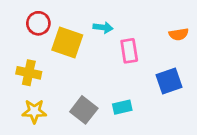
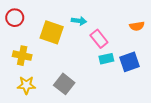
red circle: (38, 23) -> (15, 18), moved
pink rectangle: (129, 51) -> (99, 39), turned -30
cyan rectangle: (122, 107) -> (106, 59), moved

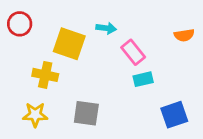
yellow cross: (22, 56) -> (45, 75), moved
blue square: (129, 62) -> (174, 115), moved
gray square: (64, 84) -> (86, 113), turned -30

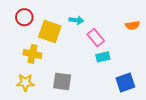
red circle: (20, 24) -> (24, 17), moved

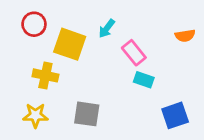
cyan arrow: (76, 20) -> (107, 28), turned 120
cyan rectangle: (103, 57) -> (144, 80), turned 32

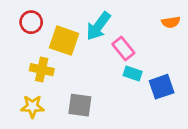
cyan arrow: (107, 28) -> (98, 26), size x1.6
orange semicircle: (185, 36) -> (171, 22), moved
blue square: (175, 115) -> (162, 87), moved

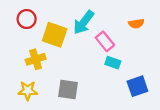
orange semicircle: (171, 22) -> (136, 23), moved
yellow cross: (42, 70) -> (36, 59), turned -30
blue square: (162, 87) -> (137, 86), moved

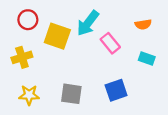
yellow cross: (36, 59) -> (22, 57), moved
cyan rectangle: (113, 63) -> (147, 59), moved
blue square: (137, 86) -> (116, 90), moved

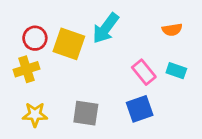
red circle: (28, 20) -> (35, 38), moved
pink rectangle: (110, 43) -> (144, 72), moved

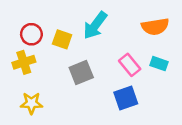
orange semicircle: (172, 30) -> (155, 27), size x1.5
yellow square: (69, 44) -> (62, 39), size x0.7
gray square: (86, 113) -> (81, 73), moved, turned -30

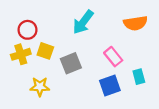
yellow square: (62, 39) -> (45, 51), moved
cyan rectangle: (159, 64) -> (139, 77), moved, turned 56
yellow star: (31, 103) -> (40, 87), moved

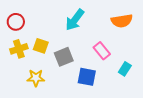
red circle: (28, 30) -> (16, 22), moved
cyan rectangle: (139, 77) -> (125, 69), turned 48
blue square: (110, 85) -> (87, 77), moved, turned 30

